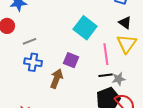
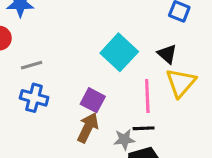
black triangle: (125, 23) -> (167, 54), moved
brown arrow: (57, 79) -> (88, 128), moved
gray star: (119, 79) -> (124, 139), moved

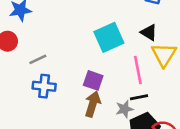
cyan square: (119, 52) -> (109, 37), turned 32

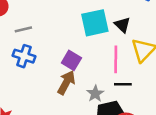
black triangle: (149, 32) -> (122, 25), moved
black line: (139, 97) -> (123, 84), moved
gray star: (124, 109) -> (95, 94), turned -30

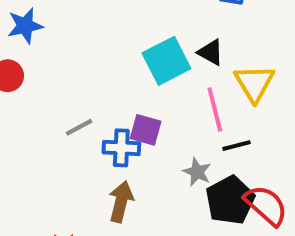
gray line: (23, 29) -> (79, 127), moved
blue cross: (24, 56) -> (121, 148), moved
brown arrow: (66, 83) -> (121, 202), moved

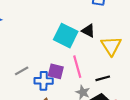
cyan square: (166, 61) -> (66, 36), turned -35
pink line: (215, 110) -> (77, 67), moved

